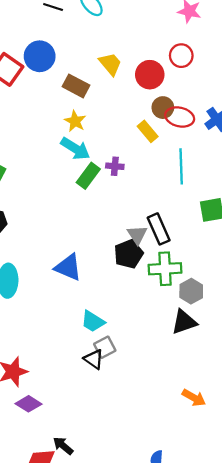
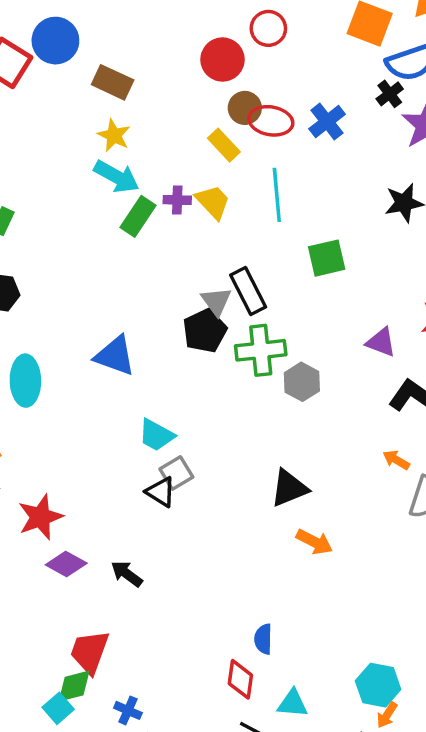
yellow trapezoid: (110, 64) -> (213, 202), moved
black triangle: (184, 322) -> (289, 488), moved
black arrow: (63, 446) -> (127, 574), moved

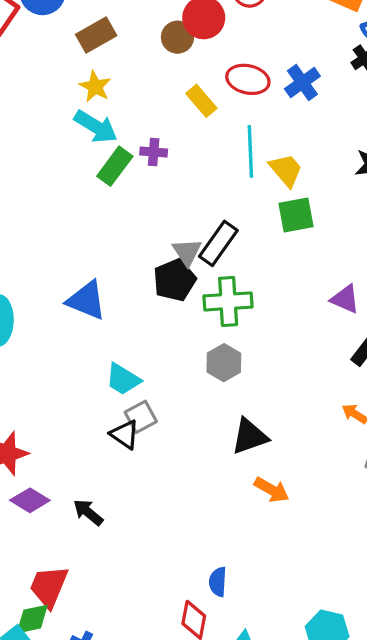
brown rectangle: (113, 82) -> (96, 35), turned -57
brown circle: (245, 108) -> (177, 37), moved
yellow trapezoid: (213, 202) -> (286, 170), moved
black rectangle: (248, 291) -> (218, 243), turned 60
gray hexagon: (302, 382) -> (224, 363), moved

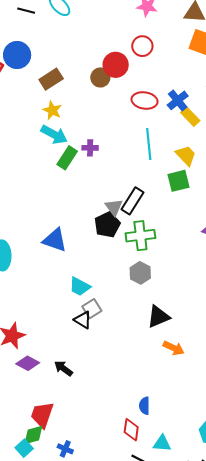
yellow rectangle: (201, 101) -> (190, 117), moved
yellow trapezoid: (286, 170) -> (186, 155), moved

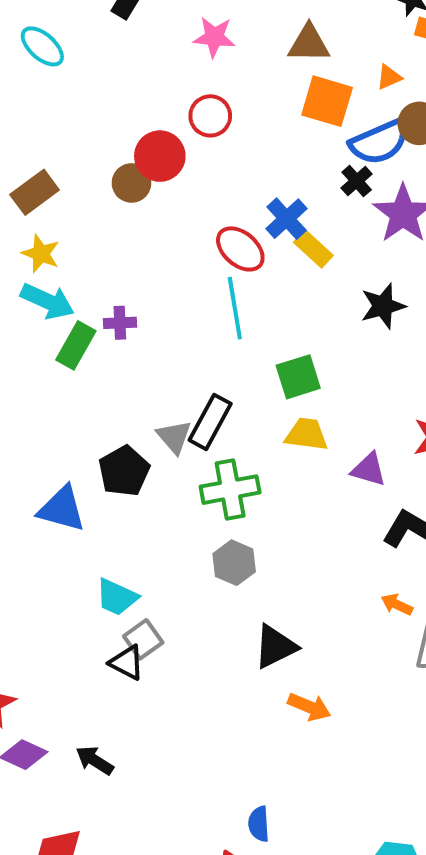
red ellipse: (145, 101) -> (240, 249), moved, turned 35
yellow trapezoid: (186, 155) -> (307, 434), moved, turned -35
black pentagon: (107, 225) -> (124, 471), moved

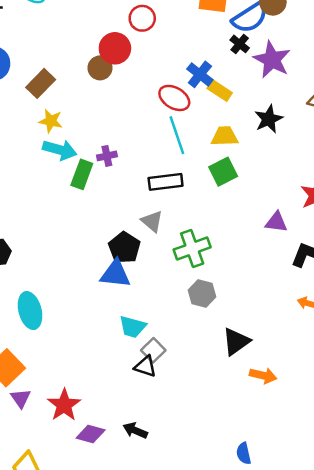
black rectangle: (210, 422) -> (166, 182), moved, turned 64
yellow trapezoid: (307, 434) -> (225, 136), moved
blue triangle: (62, 509) -> (115, 274), moved

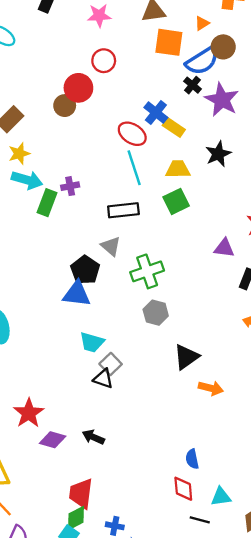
yellow star: (51, 121) -> (19, 154), turned -30

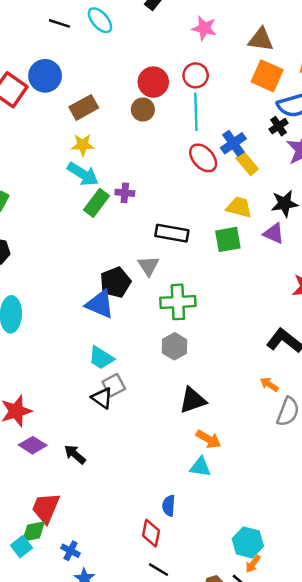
red circle: (78, 88) -> (153, 82), moved
cyan line: (134, 168) -> (196, 112), moved
purple triangle: (224, 248) -> (274, 233), moved
cyan triangle: (221, 497) -> (200, 467), moved

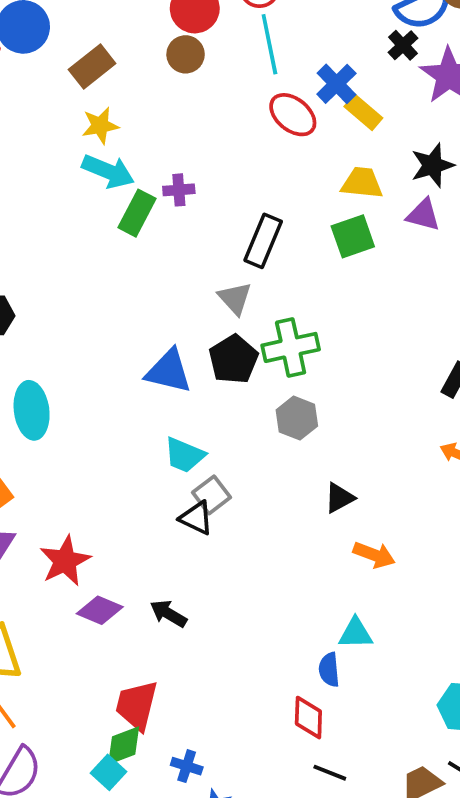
black rectangle: (172, 233) -> (263, 241), turned -68
black pentagon: (115, 282) -> (233, 359), moved
black triangle: (193, 400) -> (339, 498), size x0.7
cyan triangle: (200, 467) -> (356, 633), moved

